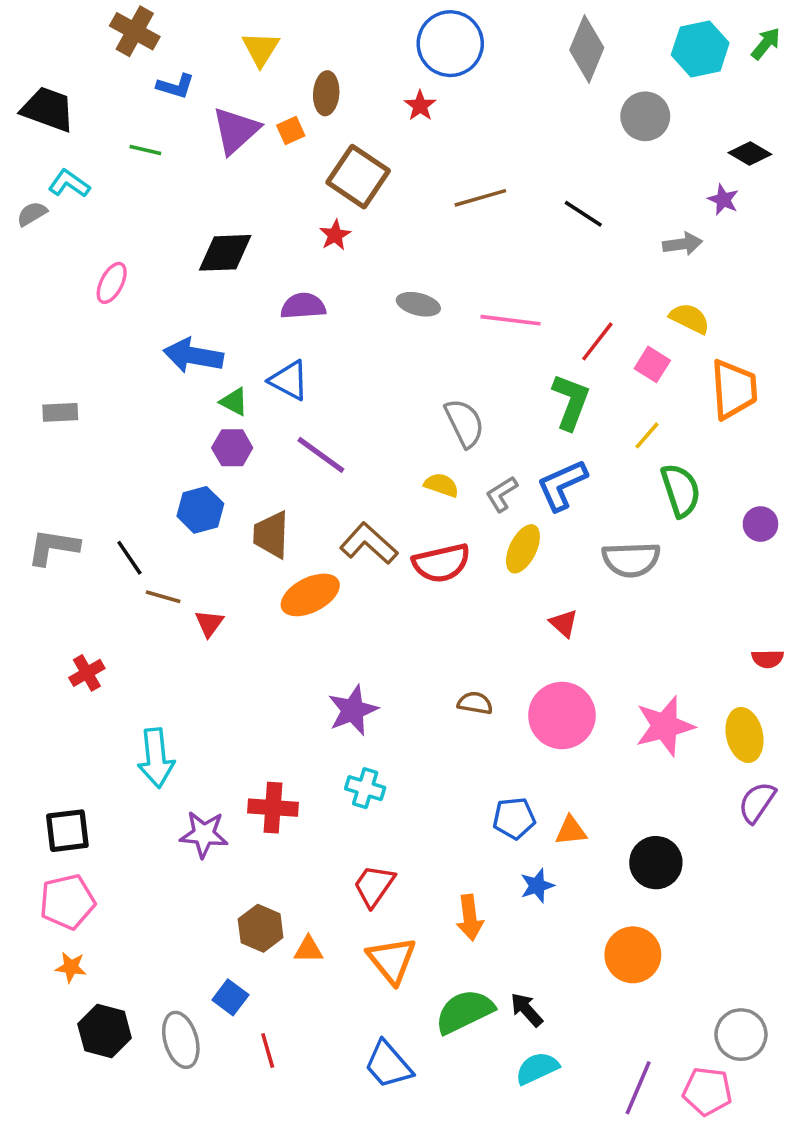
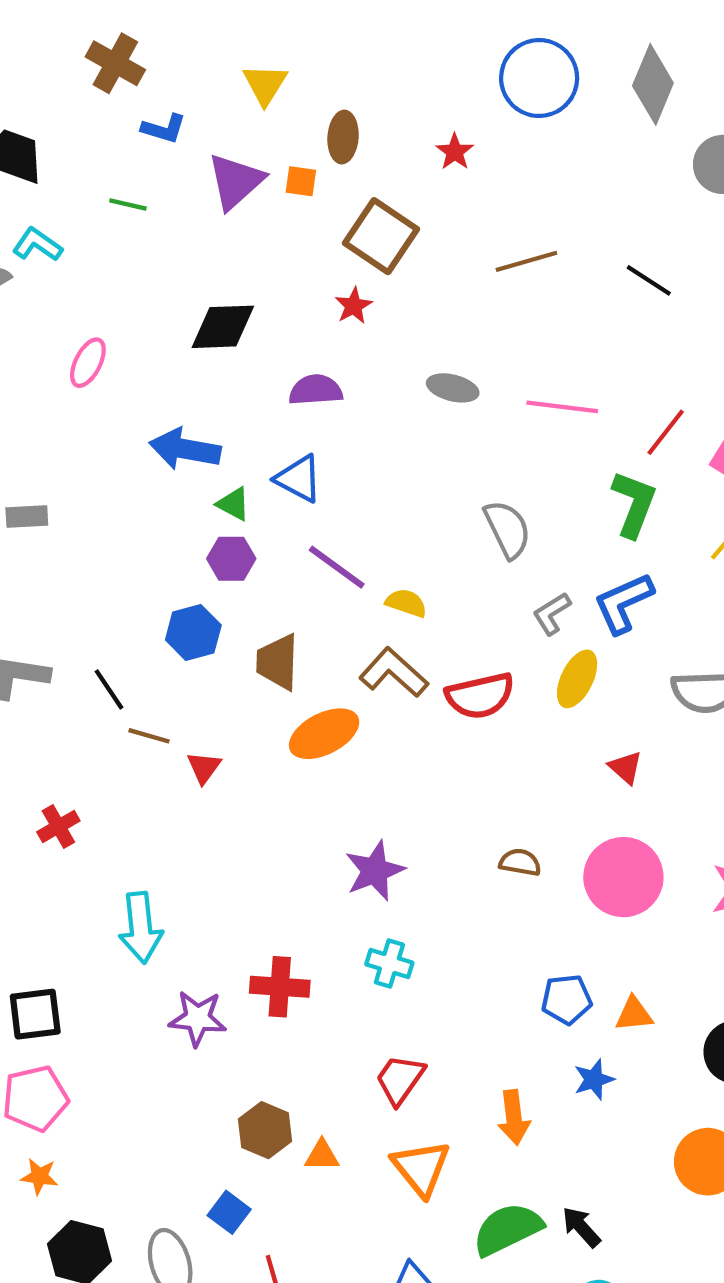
blue circle: (450, 44) -> (539, 78), moved
orange square: (291, 130) -> (301, 181), turned 32
yellow semicircle: (441, 485) -> (406, 603), moved

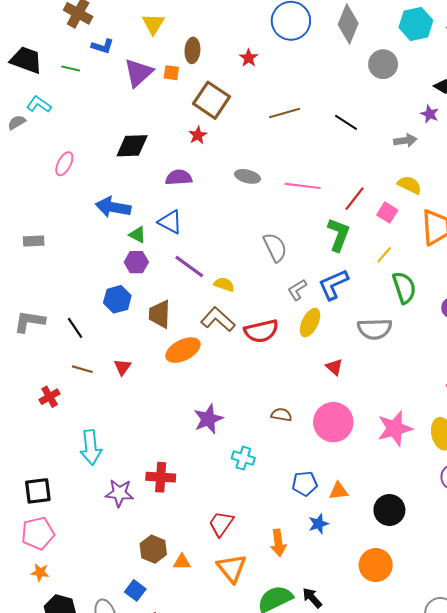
green line: (128, 205) -> (71, 68), moved
brown line: (149, 736) -> (82, 369), moved
cyan cross: (389, 964) -> (243, 458), moved

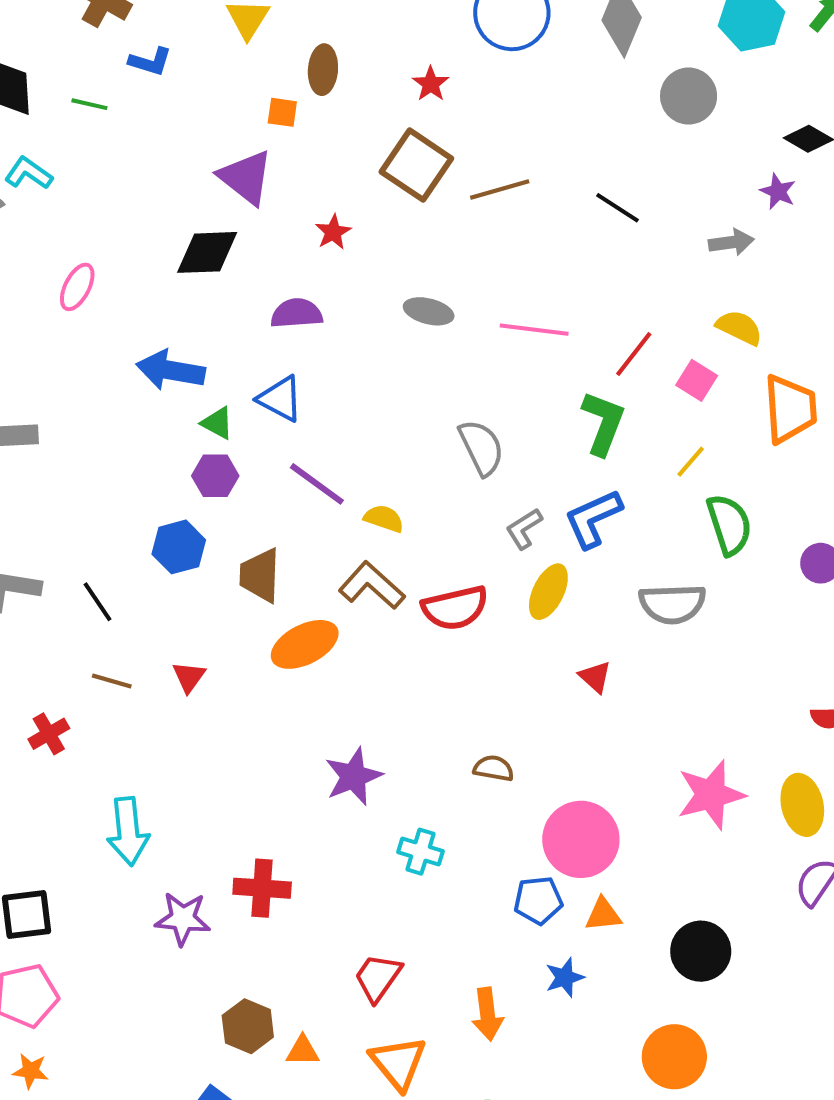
purple triangle: (138, 73) -> (246, 177), moved, turned -40
brown square: (212, 100) -> (416, 165), moved
pink circle: (333, 422) -> (581, 839), moved

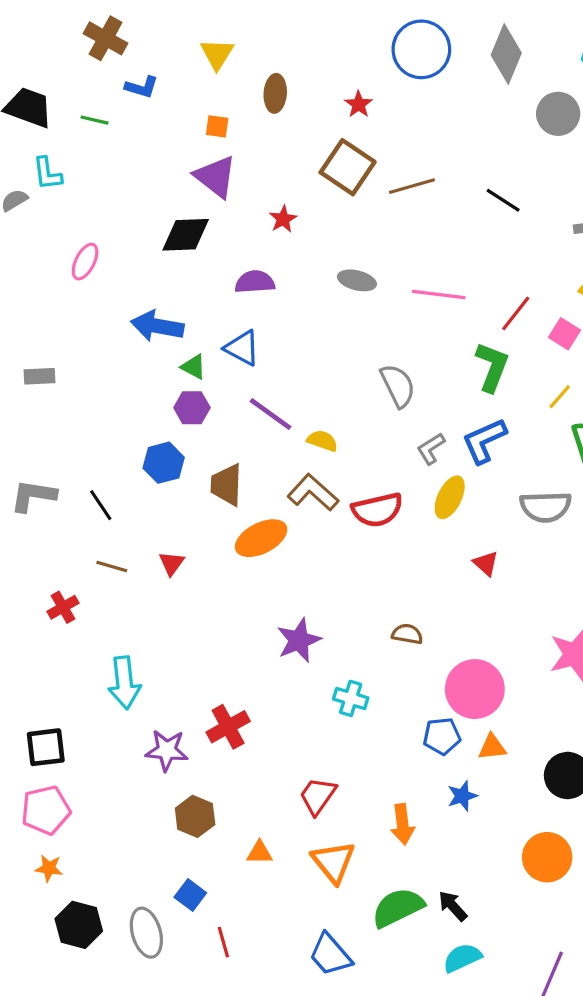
orange square: (282, 112) -> (217, 126), moved
cyan L-shape: (28, 173) -> (47, 174), turned -132
red cross: (262, 888) -> (228, 727), turned -33
brown hexagon: (248, 1026) -> (195, 816), moved

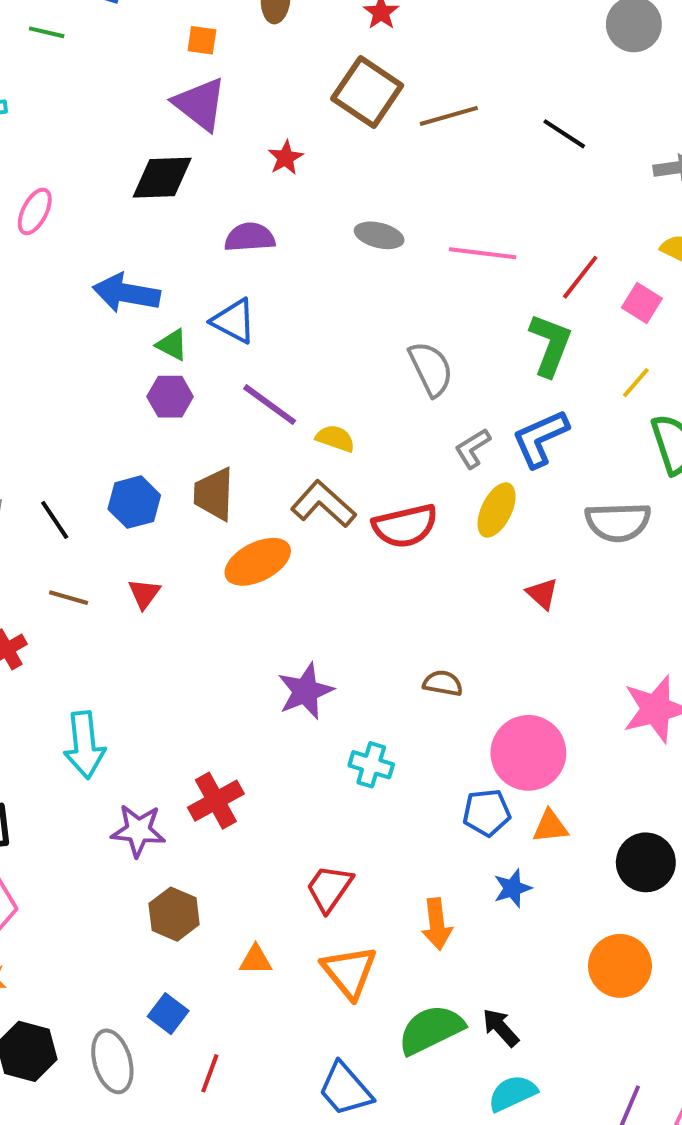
blue hexagon: (164, 463) -> (134, 502), moved
red line: (223, 942) -> (210, 1073), turned 36

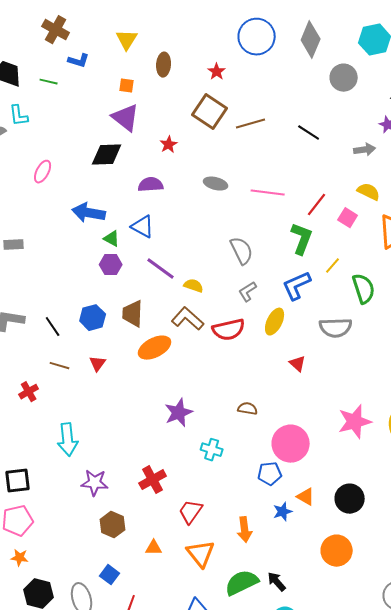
yellow line: (636, 383) -> (333, 266), moved
gray L-shape: (473, 448) -> (248, 292), moved
red cross: (216, 801) -> (153, 480), moved
orange triangle: (550, 827) -> (306, 497), moved, turned 36

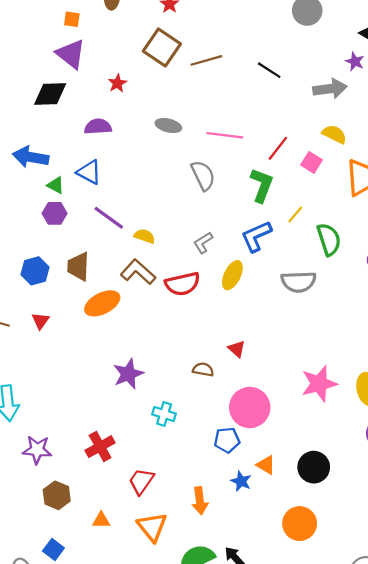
gray arrow: (365, 150) -> (330, 89), size x1.4
gray semicircle: (242, 251) -> (203, 175), moved
red triangle: (298, 364) -> (237, 349), moved
blue star: (283, 512) -> (241, 481), turned -30

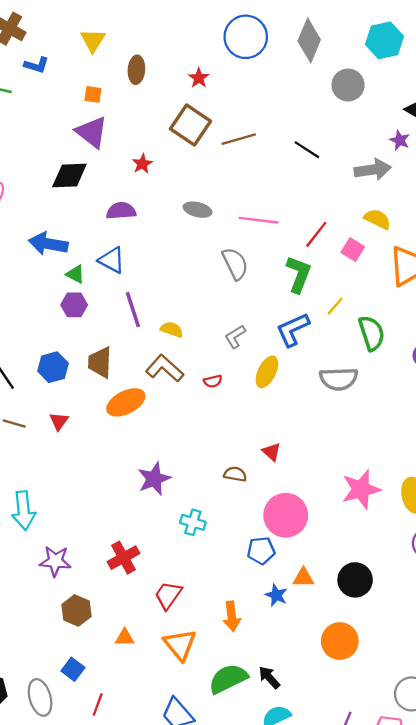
purple line: (109, 218) -> (133, 310), turned 36
red semicircle: (182, 284) -> (213, 381), size x0.5
orange triangle: (266, 465) -> (303, 578), turned -30

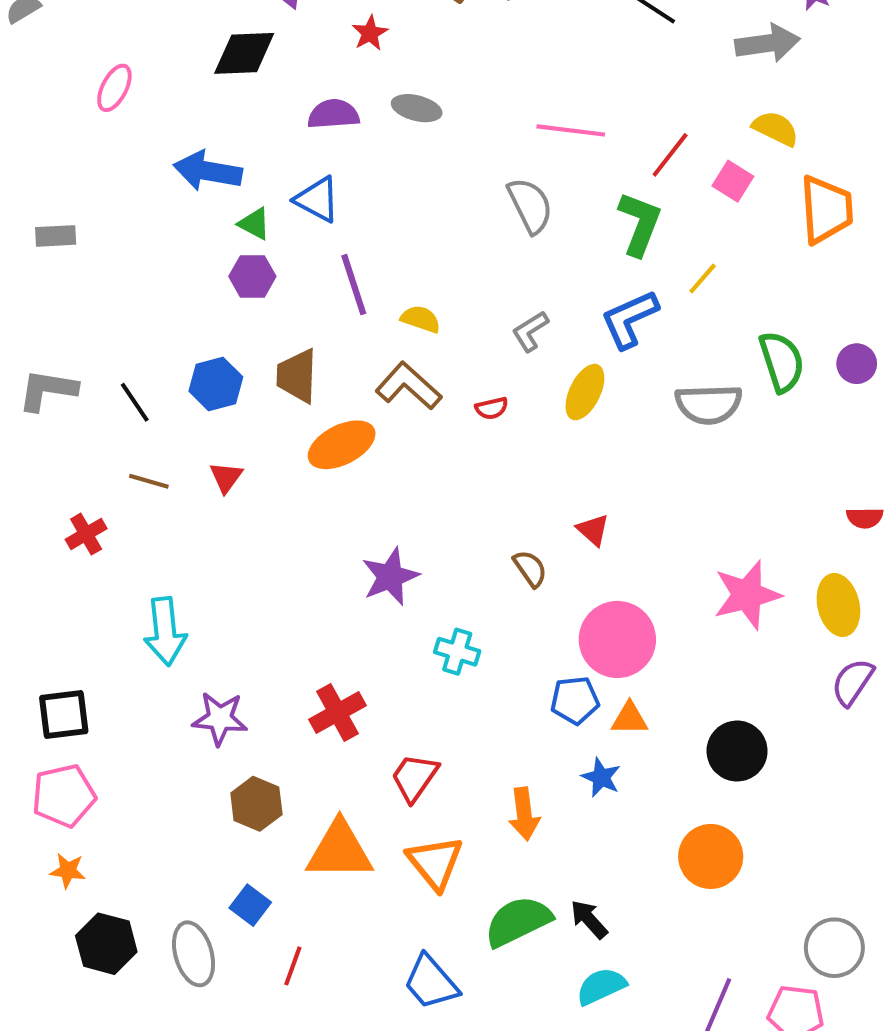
gray ellipse: (198, 210) -> (417, 108), moved
green semicircle: (372, 333) -> (782, 362), moved
brown semicircle: (235, 474) -> (530, 568), turned 45
orange triangle: (303, 578) -> (630, 719), moved
orange triangle: (125, 638) -> (340, 850), size x2.0

